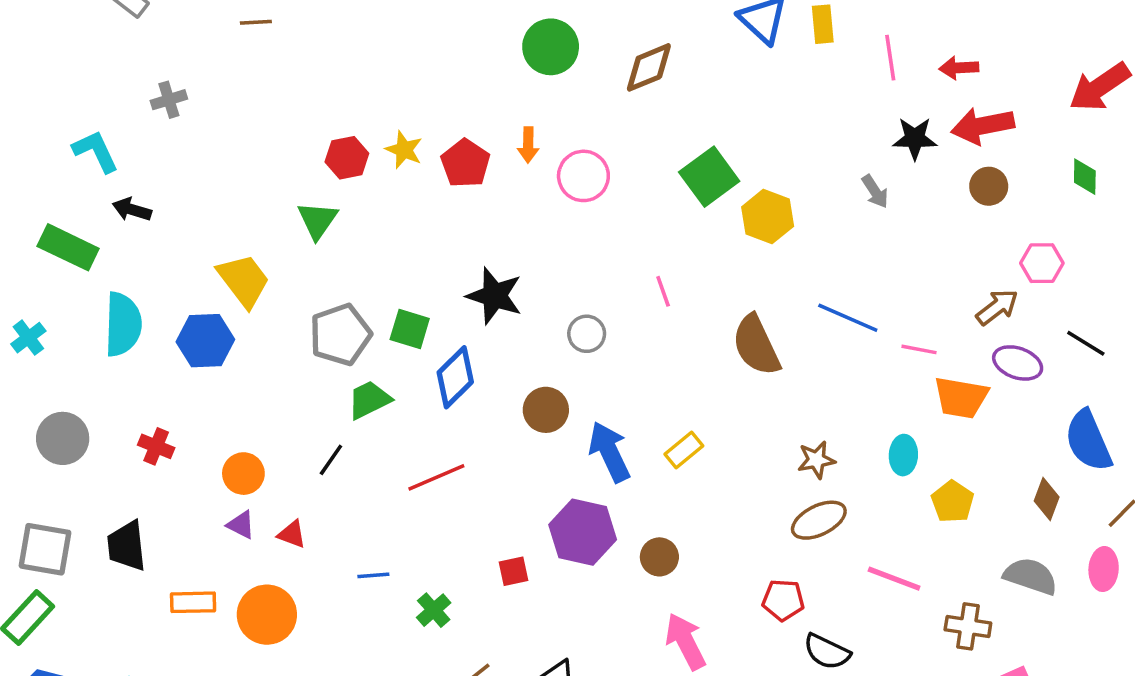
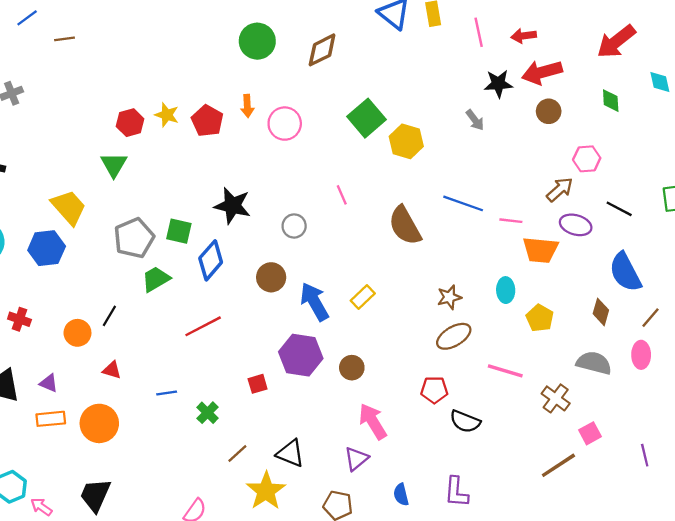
black line: (331, 460) -> (109, 316), moved
purple triangle: (241, 525) -> (49, 383), moved
brown cross: (968, 626) -> (556, 398), turned 32

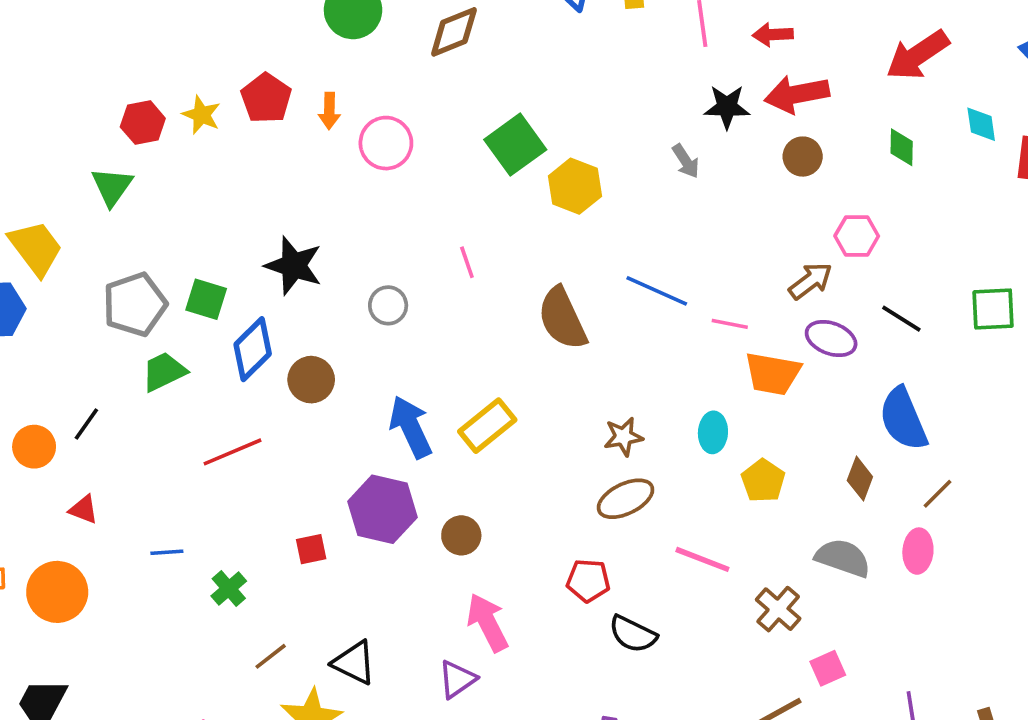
red pentagon: (207, 121) -> (266, 98), moved
brown circle: (271, 277) -> (311, 380), moved
yellow rectangle: (363, 297) -> (487, 426), size x1.4

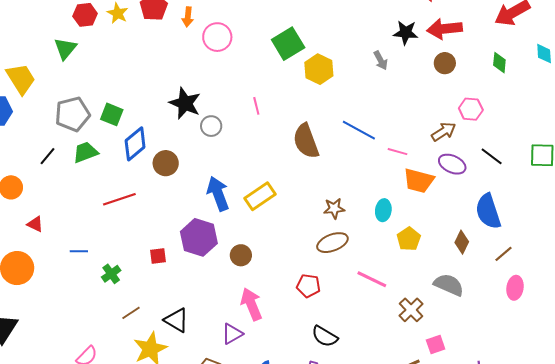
black star: (294, 266) -> (185, 103), moved
black line: (86, 424) -> (48, 156), moved
pink ellipse: (918, 551) -> (515, 288), moved
black semicircle: (633, 634) -> (325, 336), moved

